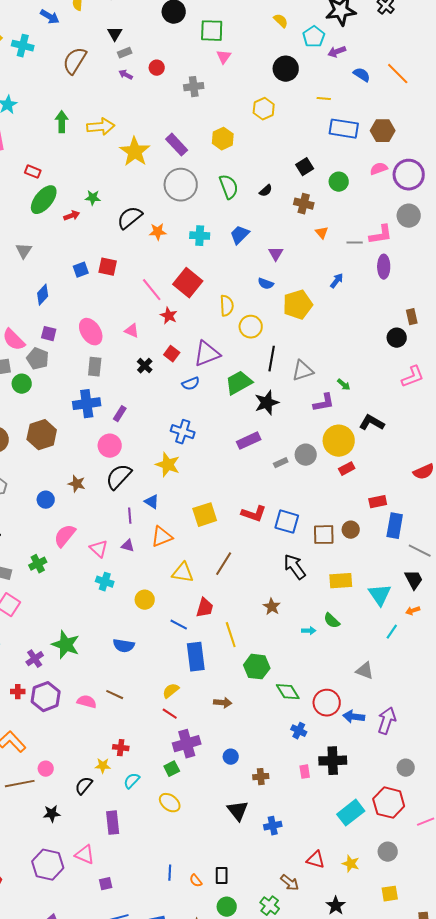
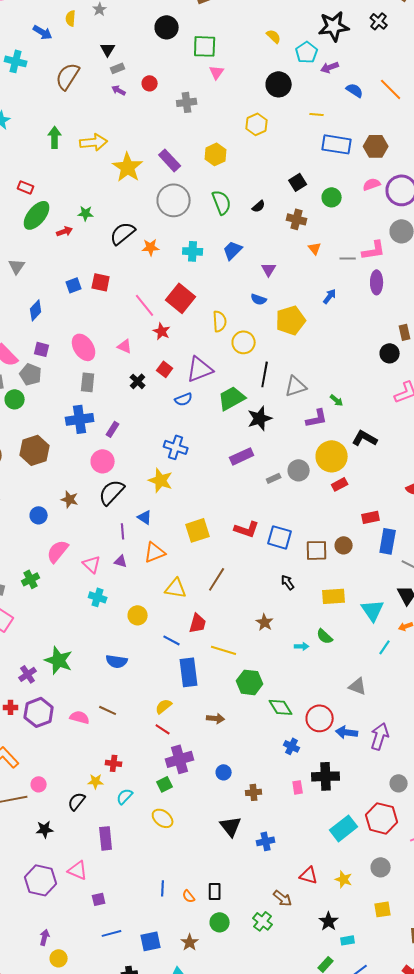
black arrow: (295, 567) -> (288, 582), size x0.6
yellow line: (231, 635) -> (224, 650), turned -55

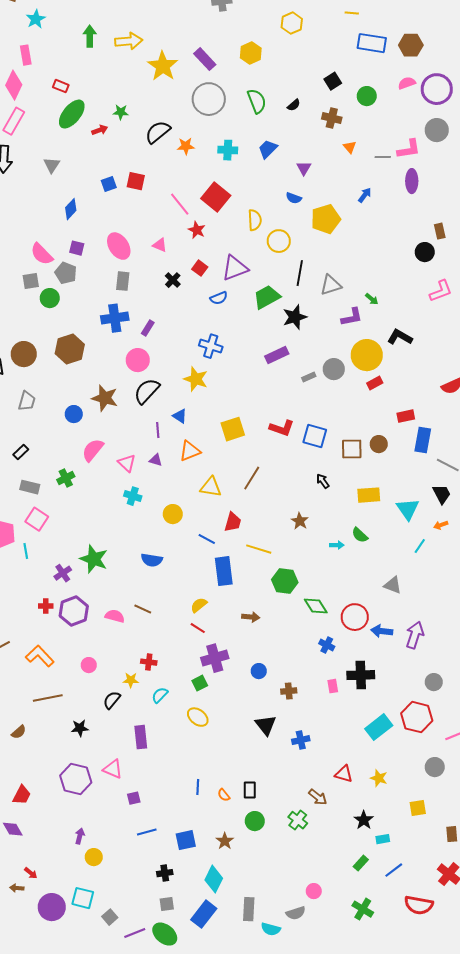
brown star: (70, 499) -> (105, 398), size x1.5
pink circle: (39, 784) -> (89, 665), moved
gray circle: (381, 867) -> (435, 767), moved

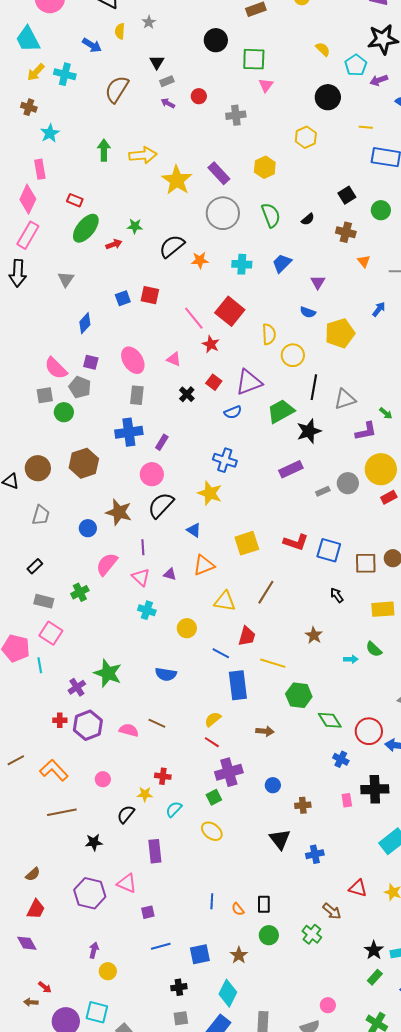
purple line: (158, 430) -> (143, 547), moved
brown semicircle: (19, 732) -> (33, 874), moved
black star: (364, 820) -> (374, 950), moved

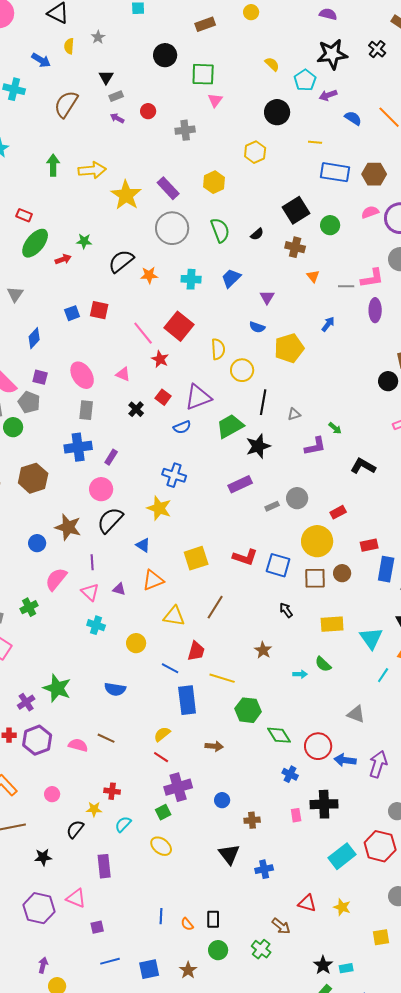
black square: (347, 195) -> (296, 210), size x1.5
gray triangle: (345, 399) -> (294, 414), size x0.6
yellow circle: (381, 469) -> (317, 541), moved

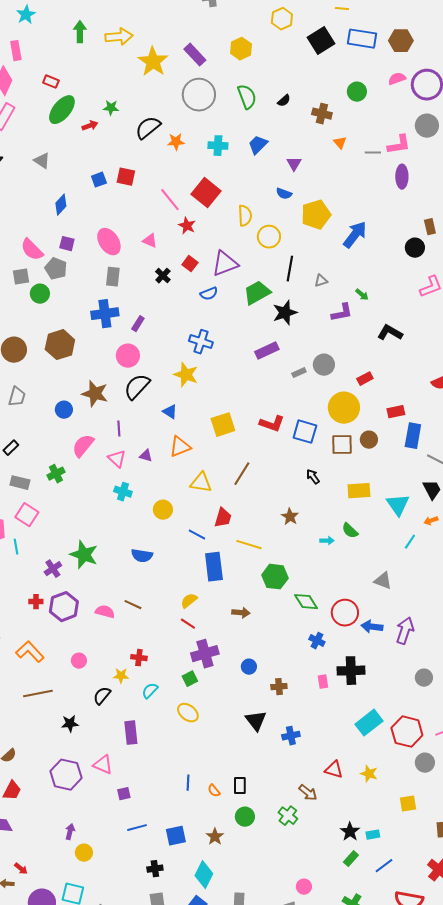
black square: (296, 210) -> (321, 41), moved
gray triangle: (15, 294) -> (42, 161), turned -30
blue arrow: (328, 324) -> (355, 235), moved, size x1.8
red hexagon: (380, 846) -> (407, 732), moved

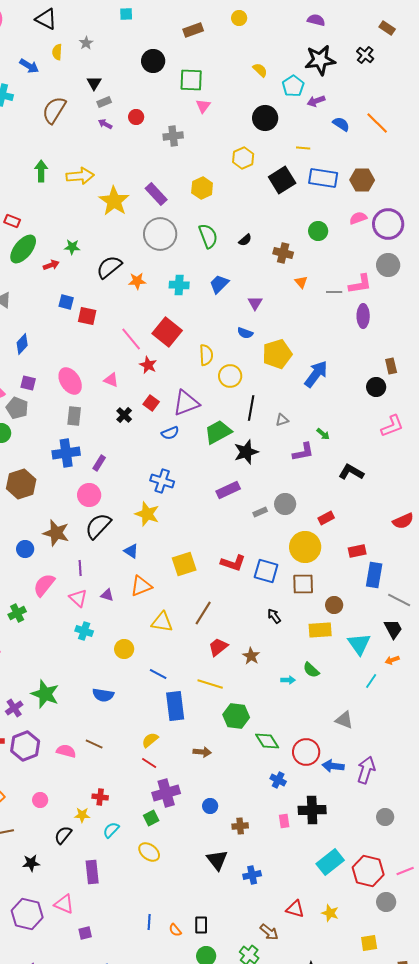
blue square: (99, 180) -> (66, 302), moved, turned 35
brown circle: (369, 440) -> (334, 605), moved
red trapezoid: (223, 518) -> (218, 647), moved, turned -145

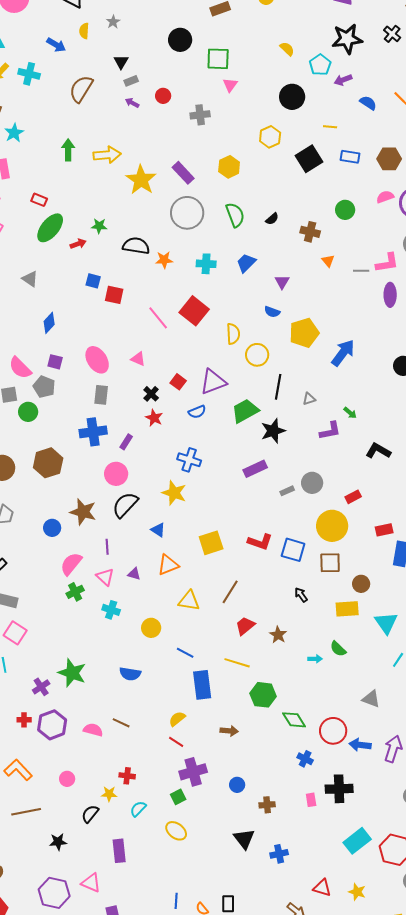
blue rectangle: (323, 178) -> (350, 157), size x0.7
black semicircle: (109, 267) -> (136, 246), turned 48
red star: (148, 365) -> (154, 418), moved
green cross: (17, 613) -> (75, 592), moved

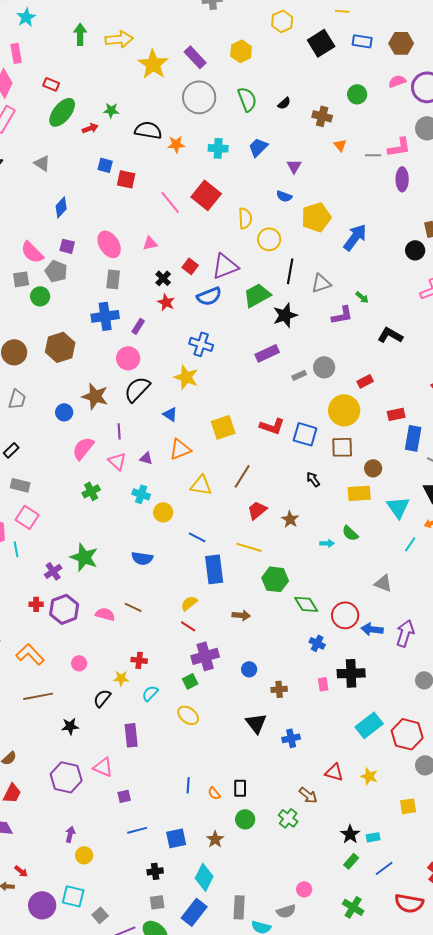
pink triangle: (138, 359) -> (150, 243), turned -35
gray triangle: (309, 399) -> (321, 283), size x1.5
blue semicircle: (197, 412) -> (209, 296), size x1.4
green cross: (75, 592) -> (91, 491), moved
cyan cross: (111, 610) -> (141, 494), moved

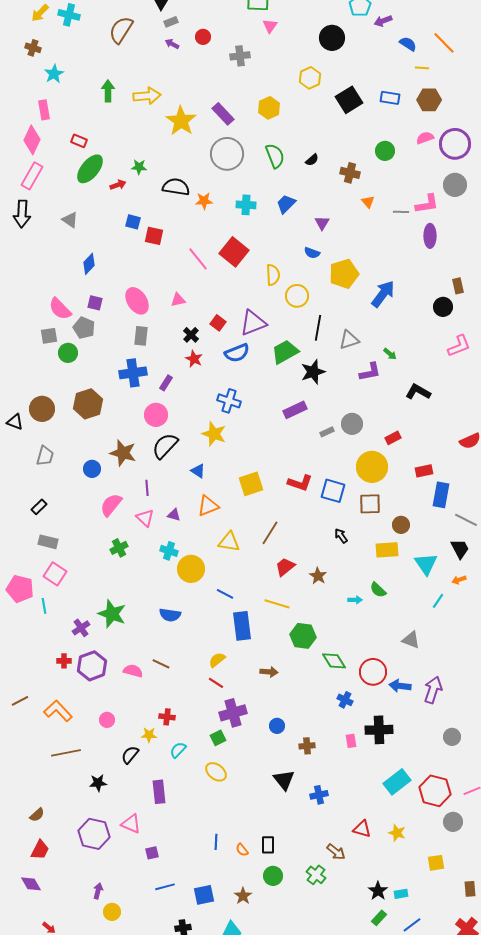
yellow line: (342, 11) -> (422, 68), moved
yellow circle: (163, 512) -> (191, 569), size x1.4

